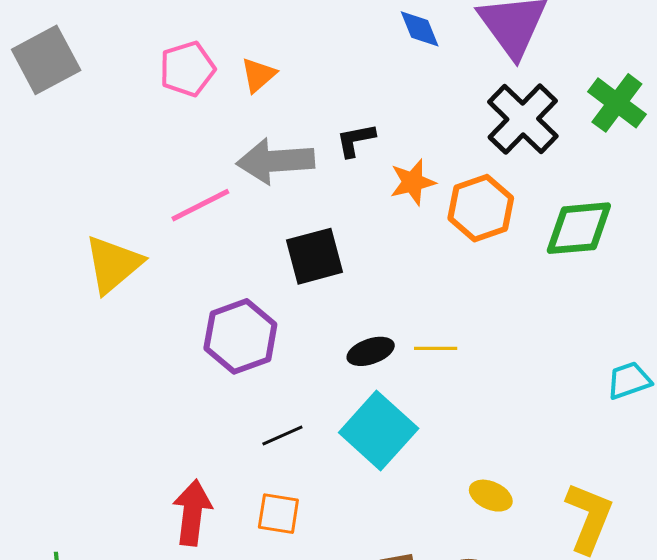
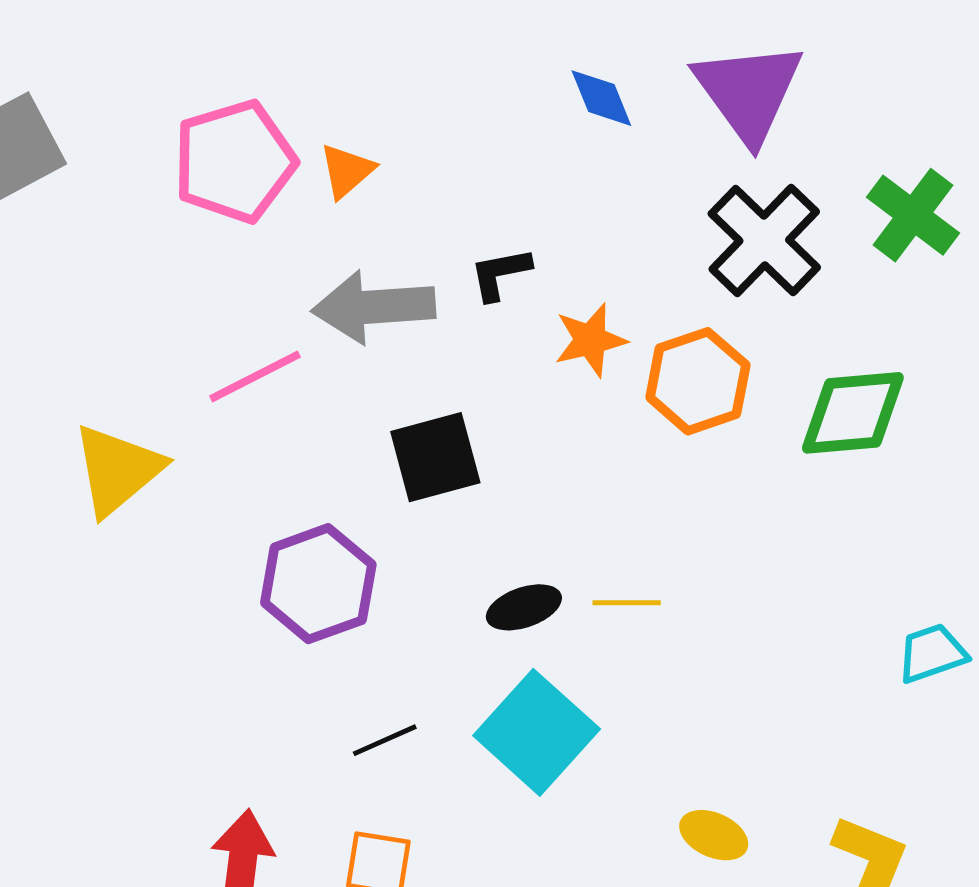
pink pentagon: (187, 69) -> (234, 161), size x1.4

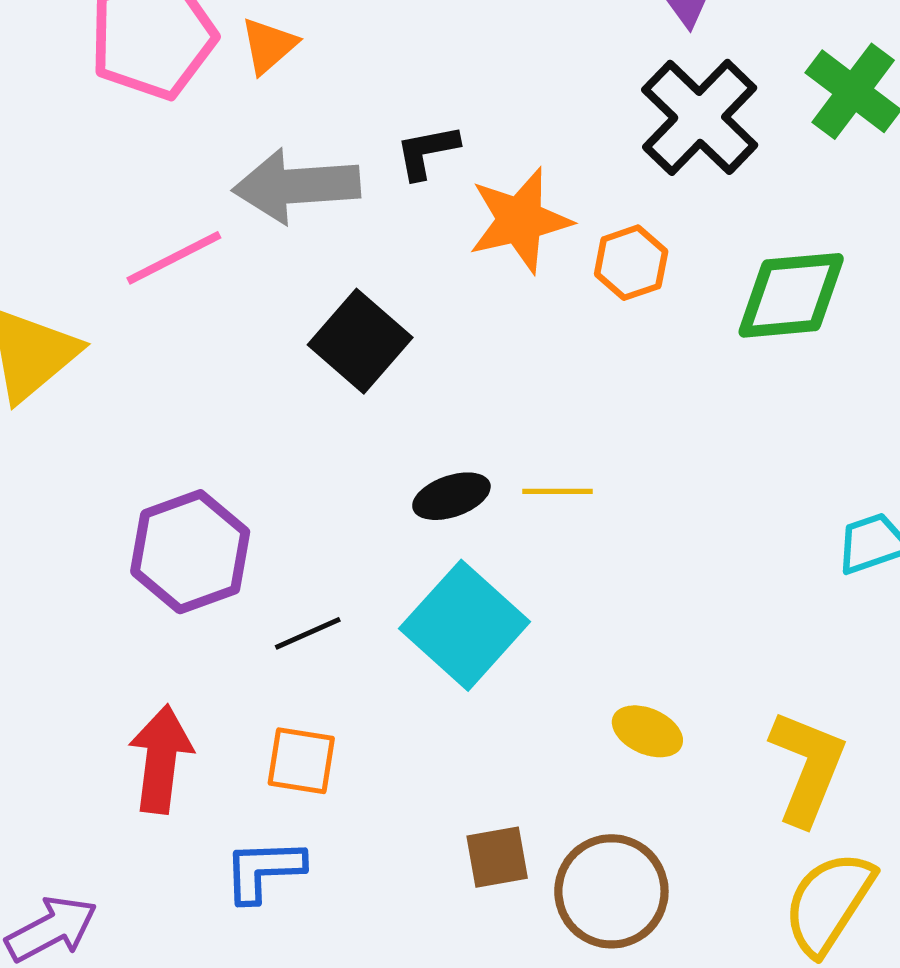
orange star: (590, 340) -> (520, 220), size x1.4
orange hexagon: (698, 381) -> (631, 263), size x0.7
black square: (435, 457) -> (360, 341), turned -34
purple hexagon: (318, 584) -> (190, 552), moved

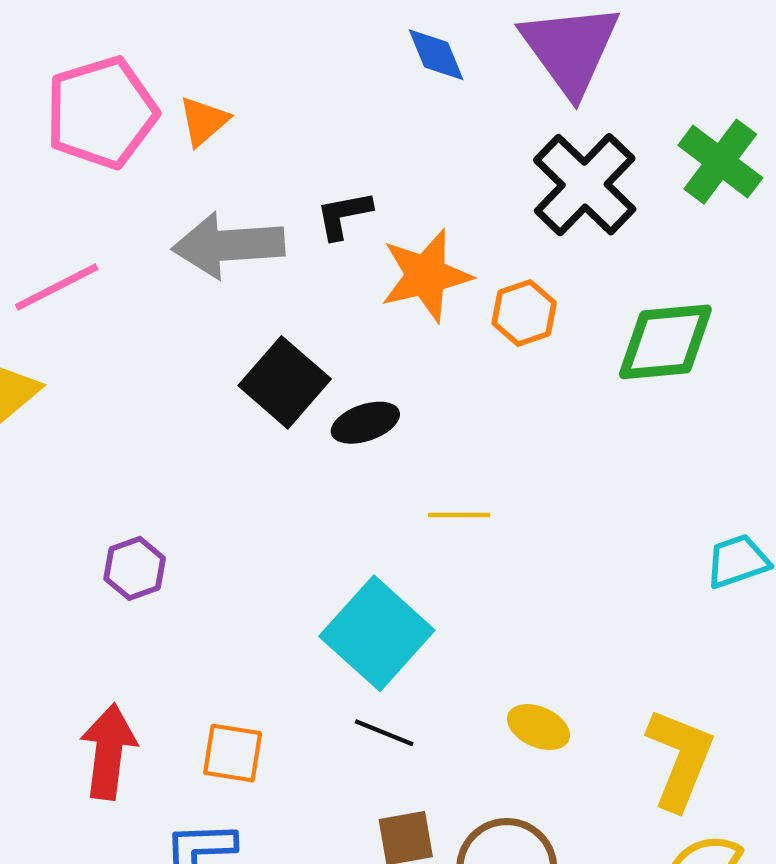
pink line: (174, 258) -> (57, 287), moved
black ellipse: (451, 496) -> (365, 423), moved
purple hexagon: (190, 552) -> (135, 568), size x0.6
black line: (308, 633) -> (384, 733), moved, turned 46

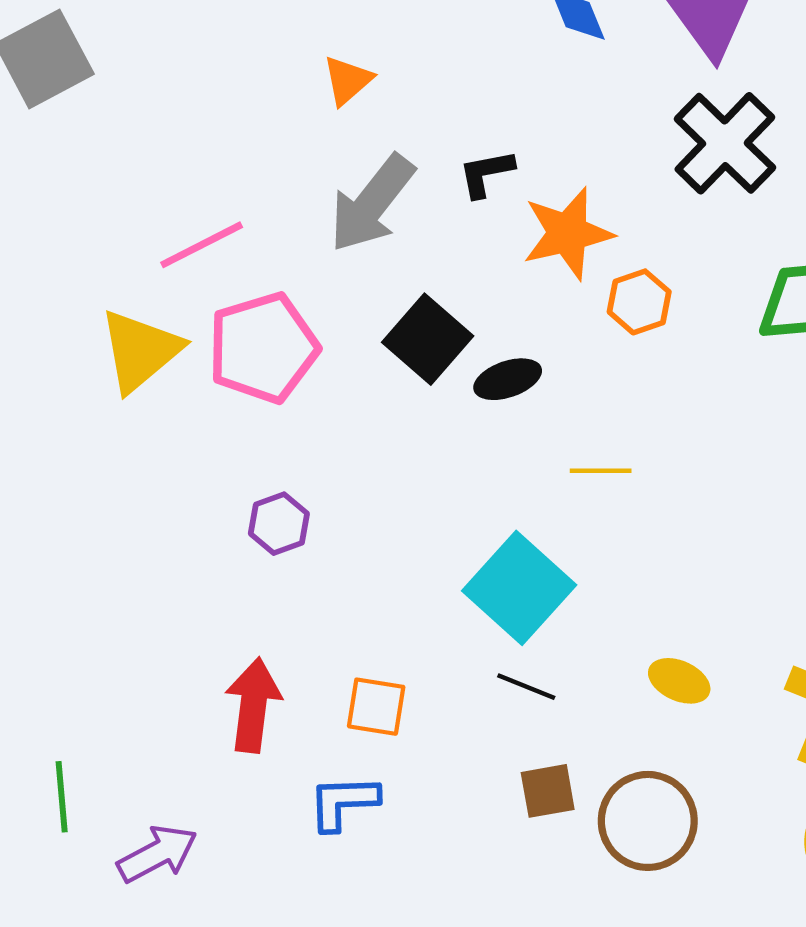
pink pentagon: (101, 112) -> (263, 348), moved
gray arrow: (228, 245) -> (372, 203), turned -48
orange hexagon: (524, 313) -> (639, 302), moved

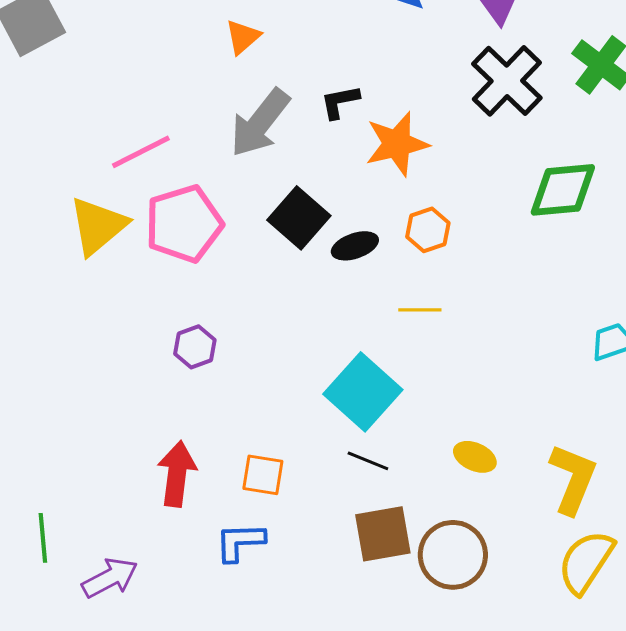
orange hexagon: (639, 302) -> (428, 230), moved
brown square: (548, 791) -> (383, 534), size x1.5

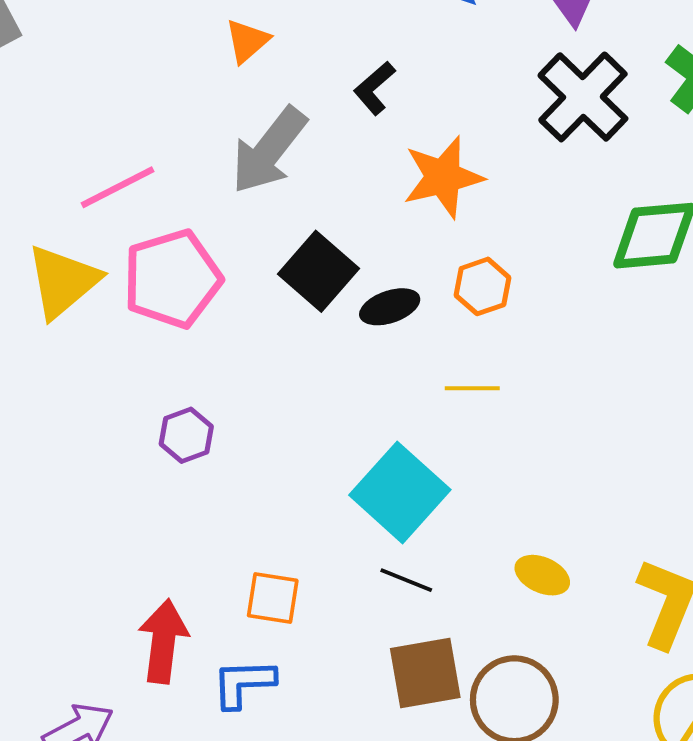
black L-shape: (340, 102) -> (374, 88), moved, turned -30
red arrow: (177, 474) -> (163, 641), moved

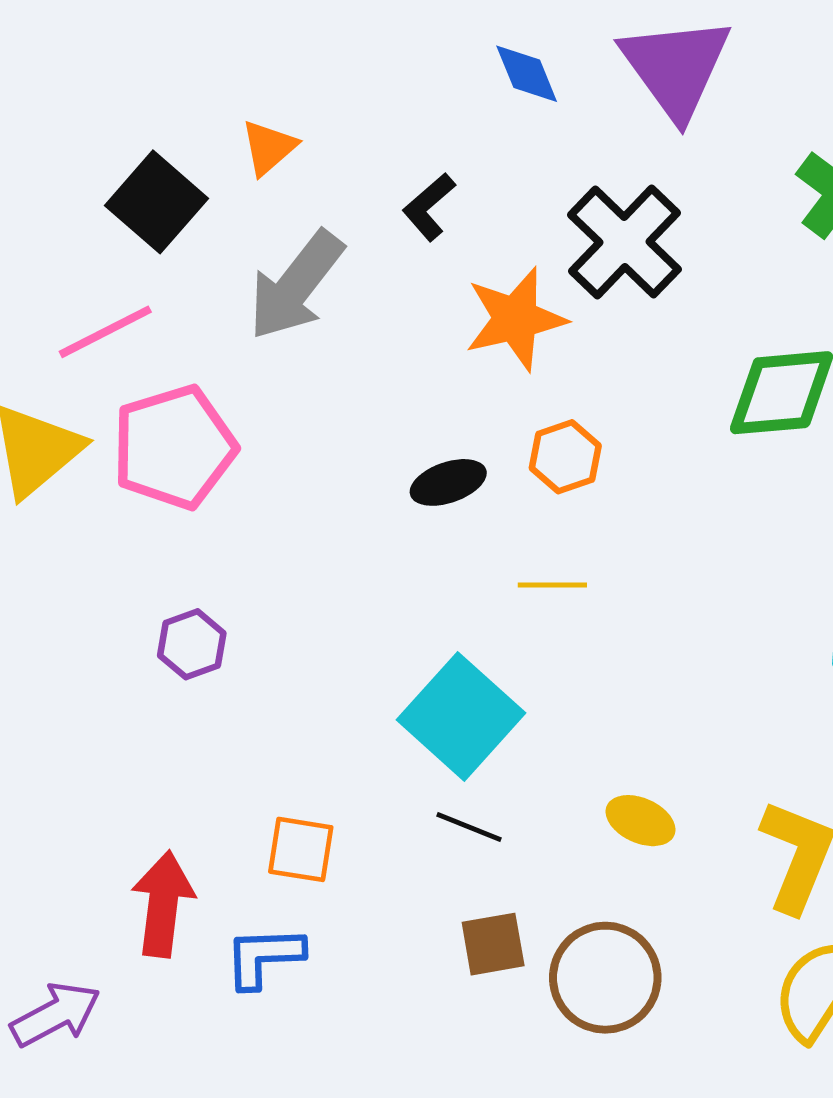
black cross: (583, 97) -> (624, 242), moved
black square: (318, 271) -> (156, 202), moved
brown square: (425, 673) -> (493, 944), size x0.7

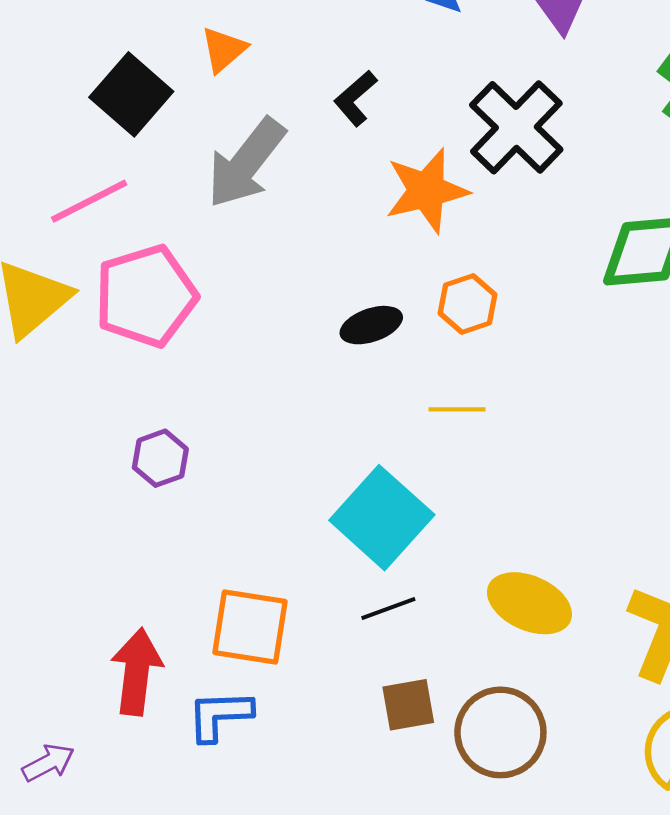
yellow ellipse: (641, 821) -> (529, 603), size x1.5
black line: (469, 827) -> (388, 609), turned -42
orange square: (301, 849) -> (250, 627), size x1.4
purple arrow: (56, 1015) -> (48, 763), size x0.7

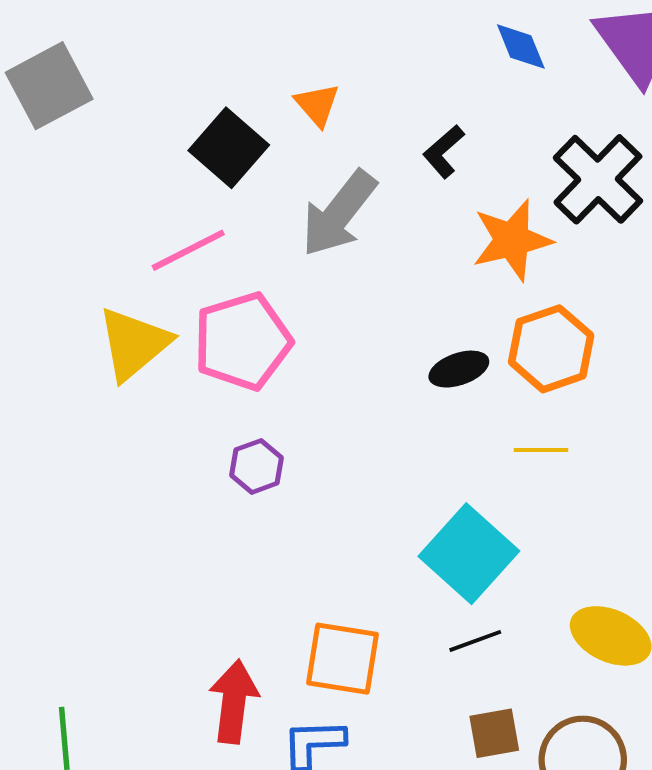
orange triangle: (224, 50) -> (317, 105), turned -30
orange hexagon: (468, 304) -> (551, 349), size x1.5
purple hexagon: (160, 458) -> (256, 466), moved

